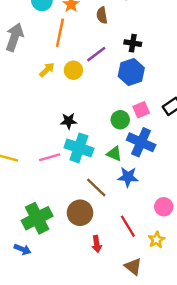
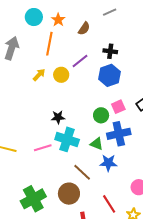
brown semicircle: (102, 15) -> (84, 28), turned -136
blue cross: (141, 142) -> (119, 134), turned -35

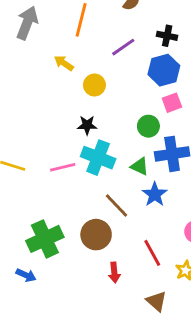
yellow arrow: (39, 75) -> (64, 63), turned -104
yellow circle: (61, 75) -> (94, 85), moved
pink square: (118, 107) -> (172, 103), moved
blue star: (108, 163) -> (155, 194), turned 30

